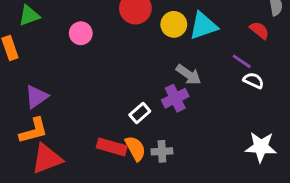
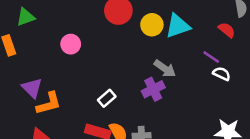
pink circle: (81, 33) -> (71, 44), moved
purple triangle: (36, 97) -> (32, 88), turned -40
white rectangle: (140, 113) -> (107, 98), moved
orange L-shape: (34, 131) -> (49, 103), moved

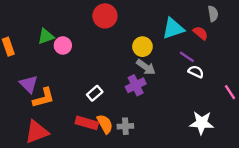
green triangle: (26, 17) -> (46, 36), moved
yellow circle: (152, 25) -> (142, 47), moved
cyan triangle: (178, 26) -> (173, 28), moved

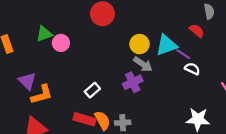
cyan triangle: (173, 28) -> (166, 45), moved

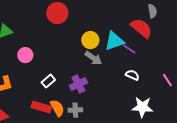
red semicircle: (197, 31) -> (141, 28), size x1.6
pink circle: (61, 43) -> (25, 55), moved
white semicircle: (192, 69) -> (132, 75), moved
purple cross: (133, 82) -> (78, 84), moved

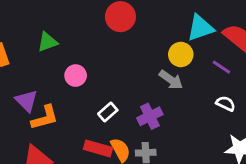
yellow circle: (90, 40) -> (181, 55), moved
cyan triangle: (114, 41) -> (200, 28), moved

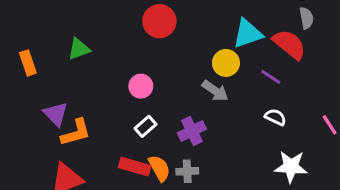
pink circle: (76, 76) -> (141, 86), moved

